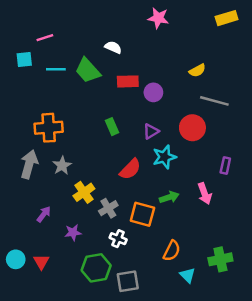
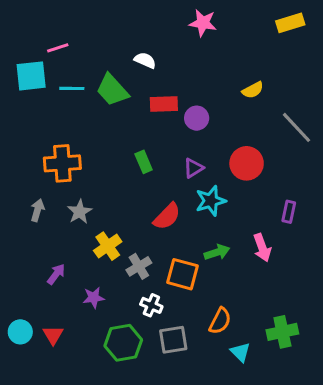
cyan square: (24, 59) -> (31, 76), size x1.5
gray line: (214, 101) -> (296, 127), moved, turned 32
gray arrow: (29, 164) -> (37, 210), size x0.6
gray square: (128, 281) -> (173, 340), moved

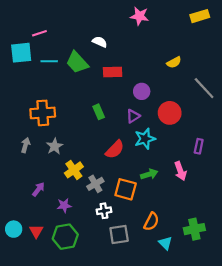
purple circle: (197, 118) -> (142, 91), moved
white cross: (151, 305) -> (104, 211), turned -32
green hexagon: (123, 343) -> (65, 237), moved

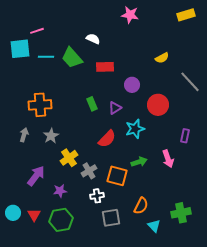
purple triangle: (133, 116) -> (115, 108), moved
purple arrow: (38, 189) -> (36, 176), size x1.5

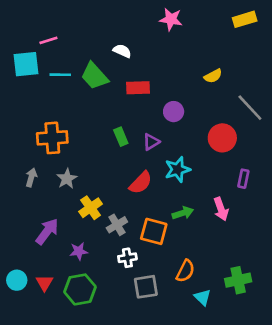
red circle: (158, 105) -> (222, 138), moved

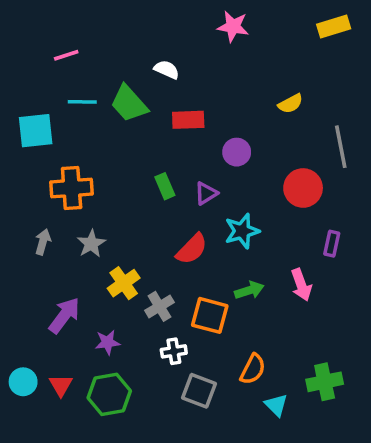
cyan square: (26, 64) -> (36, 131), moved
gray line: (250, 108) -> (341, 147), turned 32
gray square: (146, 287) -> (199, 391), turned 30

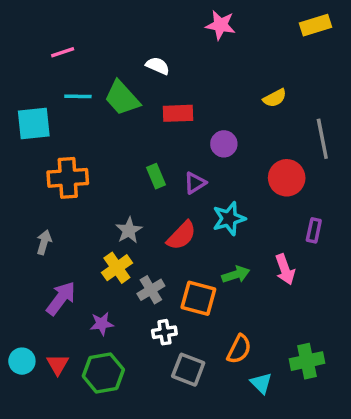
gray arrow: (43, 242) -> (44, 242), moved
gray star: (91, 244) -> (129, 230), moved

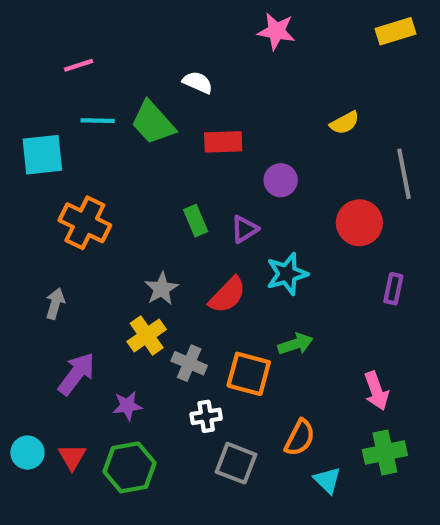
orange cross: (68, 178) -> (85, 223), turned 30
pink arrow: (285, 269) -> (376, 391), moved
gray cross: (151, 290) -> (189, 363), turned -36

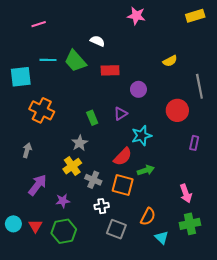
pink line: (79, 65) -> (39, 24), moved
green rectangle: (196, 221) -> (92, 118), moved
red semicircle: (227, 295) -> (123, 157), moved

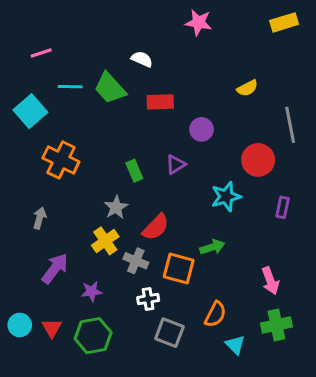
pink line: (39, 24) -> (41, 53), moved
cyan square: (21, 77) -> (30, 111), turned -35
cyan star: (142, 136) -> (226, 197), moved
red semicircle: (123, 157) -> (156, 227), moved

